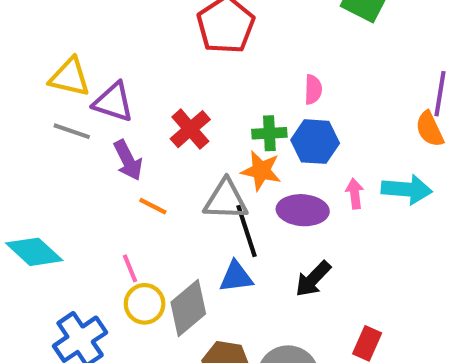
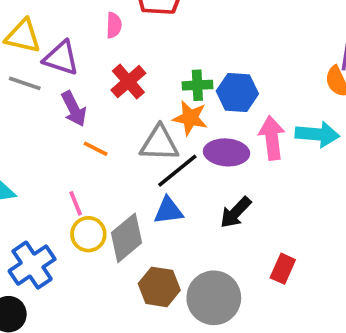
pink semicircle: (313, 90) -> (114, 25), moved
pink arrow: (355, 194) -> (272, 138), size x1.6
black line: (246, 231) -> (177, 171), turned 69

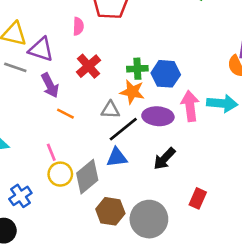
gray triangle: (159, 143) -> (110, 110), size x0.7
blue cross: (32, 265) -> (20, 196), size x0.7

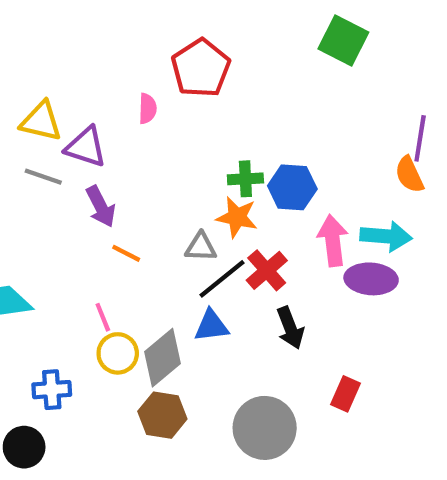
red cross: (89, 66) -> (267, 270), moved
purple ellipse: (158, 116) -> (371, 279), moved
black arrow: (164, 159) -> (290, 328), turned -65
blue cross: (20, 196) -> (52, 390), turned 30
brown hexagon: (110, 211) -> (162, 415), moved

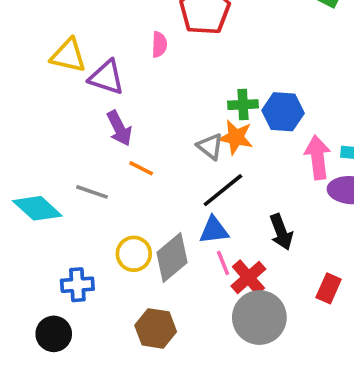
gray line: (43, 177) -> (92, 192), moved
gray triangle: (201, 247) -> (210, 146), moved, turned 36
red cross: (267, 270) -> (248, 277), moved
pink line: (103, 317) -> (223, 263), moved
brown hexagon: (162, 415) -> (156, 328), moved

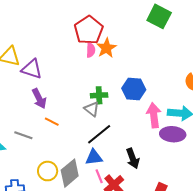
pink semicircle: (159, 45) -> (91, 50), moved
green cross: (243, 105) -> (99, 95), moved
orange star: (236, 137) -> (106, 48), moved, turned 30

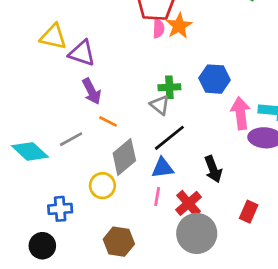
gray line: (23, 135) -> (71, 139), turned -48
gray diamond: (70, 173) -> (124, 157), moved
pink line: (99, 176) -> (157, 197), moved, turned 32

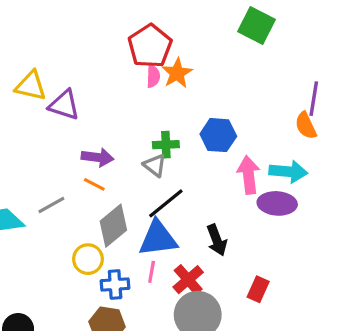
purple arrow: (92, 91) -> (98, 157), moved, turned -56
blue triangle: (163, 168) -> (158, 238), size x1.5
blue cross: (60, 209) -> (115, 285), moved

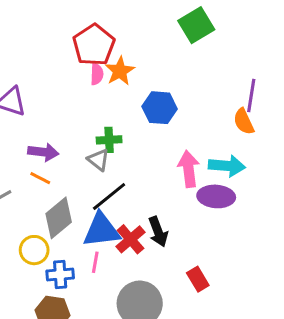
green square: (256, 25) -> (196, 25), turned 32
blue hexagon: (218, 135) -> (160, 108), moved
red cross: (188, 280) -> (130, 239), moved
red rectangle: (258, 289) -> (198, 279), turned -55

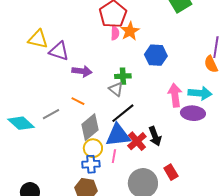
purple arrow: (43, 152) -> (82, 71), moved
yellow circle: (34, 250) -> (93, 148), moved
red rectangle: (198, 279) -> (171, 172), moved

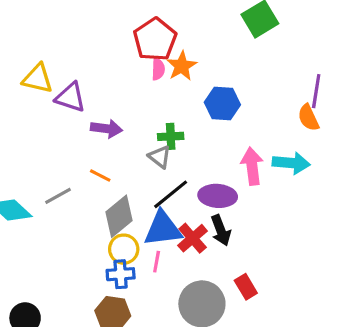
purple ellipse: (193, 113) -> (218, 196), moved

